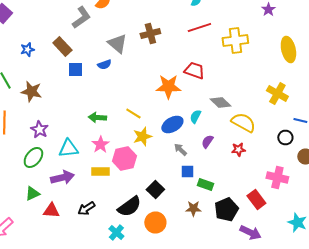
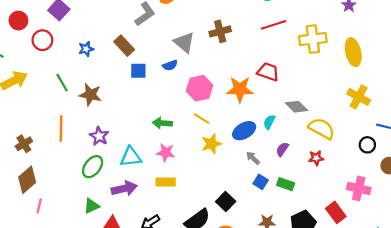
yellow ellipse: (288, 50) -> (353, 52), moved
pink star: (100, 144) -> (166, 152), turned -30
pink hexagon: (124, 158) -> (199, 88), moved
blue square: (187, 172) -> (261, 182), turned 32
green rectangle: (205, 184) -> (286, 184), moved

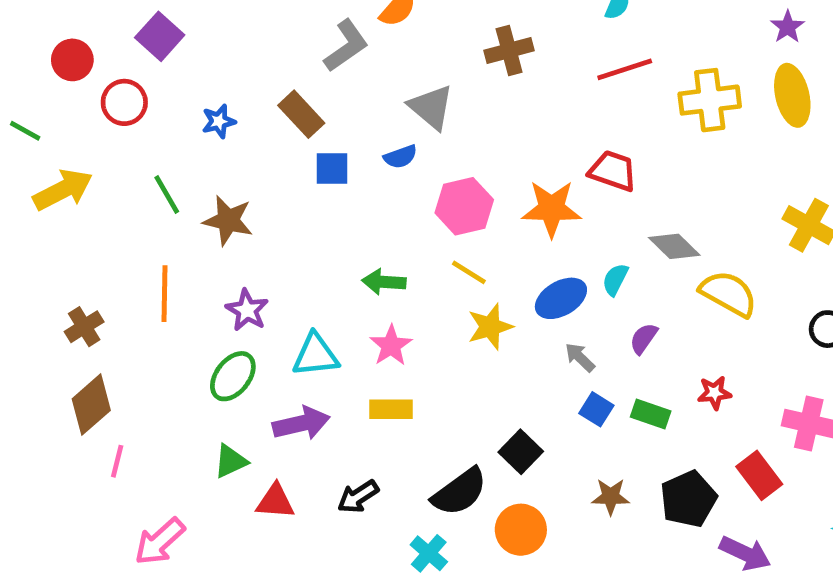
brown cross: (220, 31) -> (509, 50), moved
yellow ellipse: (353, 52) -> (792, 95), moved
pink star: (166, 152) -> (391, 346), turned 30
red star: (316, 158) -> (714, 393), moved

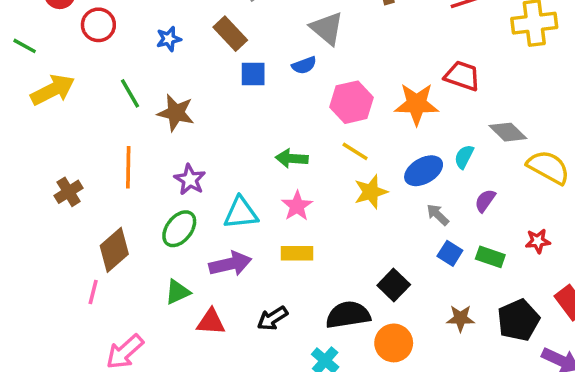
brown diamond: (91, 405) -> (114, 250), moved
black semicircle: (459, 492) -> (348, 315), turned -153

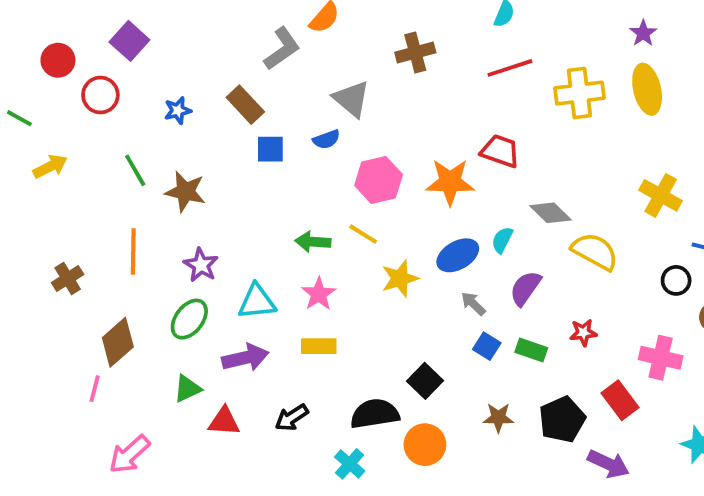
yellow arrow: (53, 90) -> (50, 166), size x0.7
yellow line: (355, 151) -> (363, 234), moved
purple semicircle: (485, 201) -> (525, 288), size x1.4

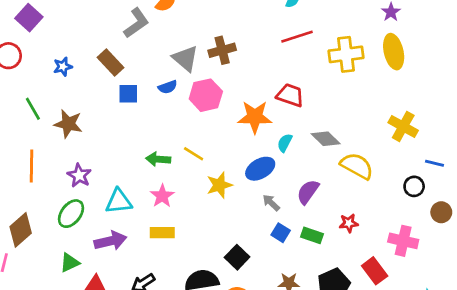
brown cross: (415, 53) -> (222, 50), moved
pink hexagon: (379, 180) -> (206, 95), moved
cyan semicircle: (502, 240) -> (285, 143), moved

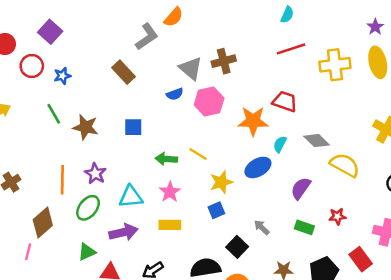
blue star: (63, 67) -> (62, 76), moved
blue square: (128, 94) -> (133, 127), moved
orange line: (32, 166) -> (62, 180), moved
gray arrow: (271, 203) -> (262, 227), moved
blue square: (281, 233) -> (216, 210), moved, turned 35

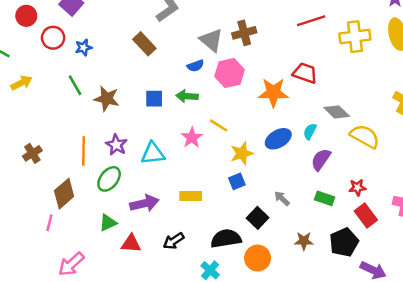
cyan semicircle: (280, 144) -> (310, 131), moved
green arrow: (166, 159) -> (187, 96), moved
pink star: (170, 192) -> (192, 138), moved
cyan triangle: (131, 197) -> (153, 153), moved
red rectangle: (361, 259) -> (366, 215), moved

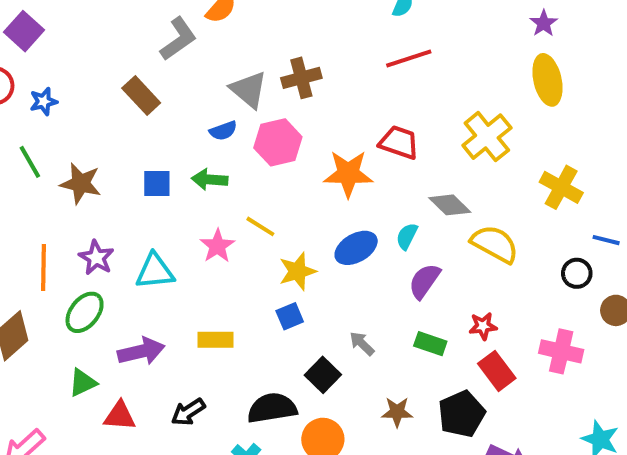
yellow cross: (355, 37) -> (487, 137), moved, turned -32

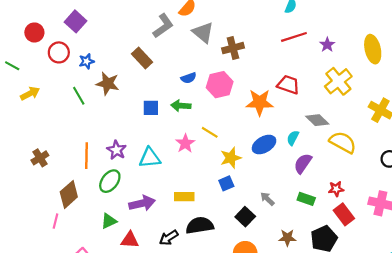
purple star: (544, 23) -> (327, 45), moved
gray triangle: (249, 90) -> (203, 32), moved
brown star: (81, 183) -> (108, 84), moved
black semicircle: (272, 408) -> (200, 225), moved

